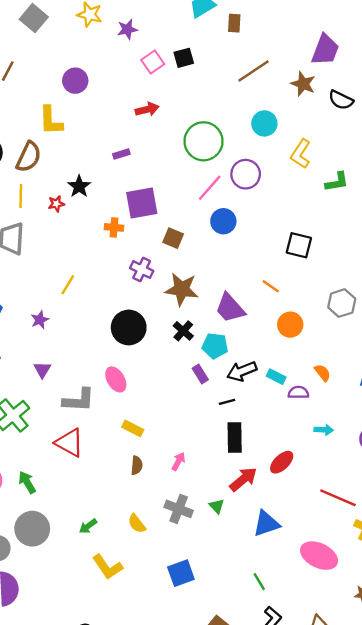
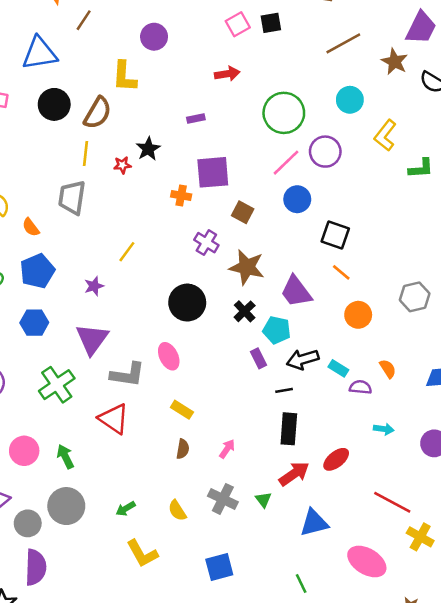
black square: (299, 245) -> (335, 235), moved
purple triangle: (42, 370) -> (92, 339), size x1.8

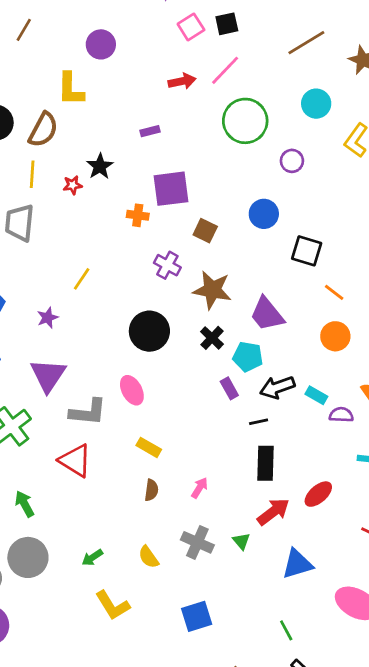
purple circle: (325, 152) -> (292, 161), size x0.7
pink line: (286, 163) -> (225, 70), moved
orange line: (341, 272) -> (334, 292), moved

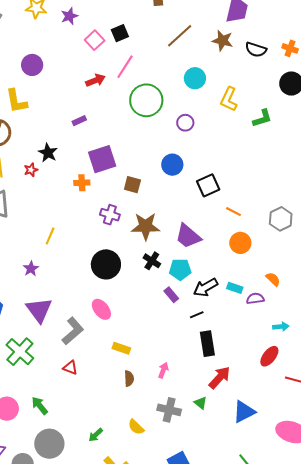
black square: (307, 251) -> (208, 185), turned -30
gray L-shape: (88, 412) -> (73, 331), turned -36
red triangle: (75, 461) -> (70, 368), size x0.6
red ellipse: (318, 494) -> (269, 356), moved

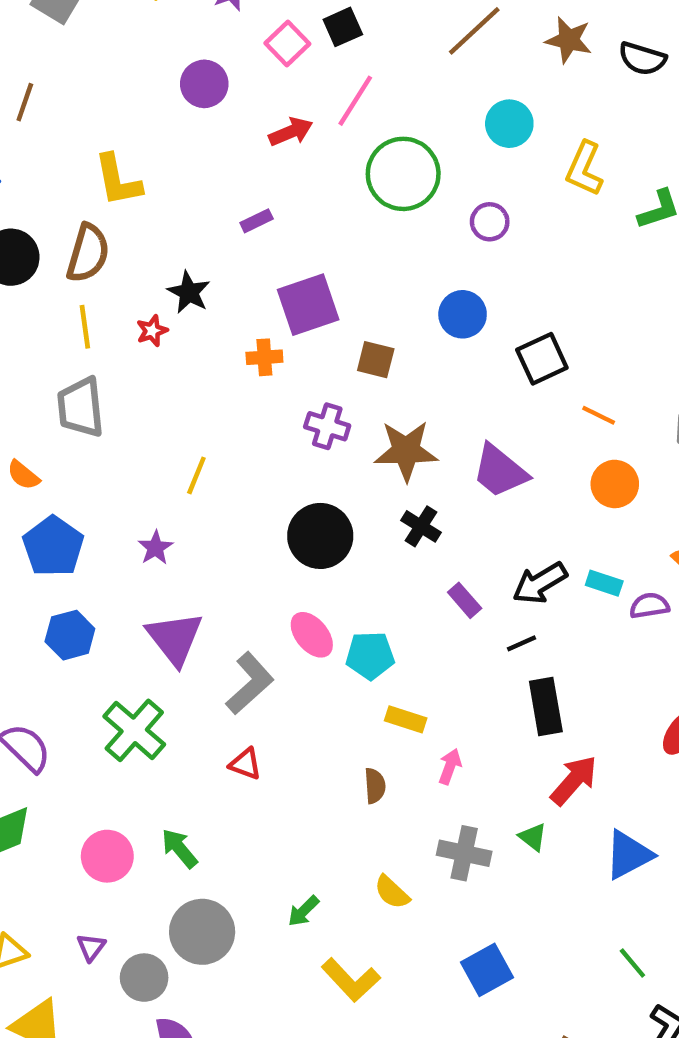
purple circle: (32, 65) -> (204, 84), moved
cyan pentagon: (180, 269) -> (370, 656), moved
yellow rectangle: (121, 348) -> (406, 719), moved

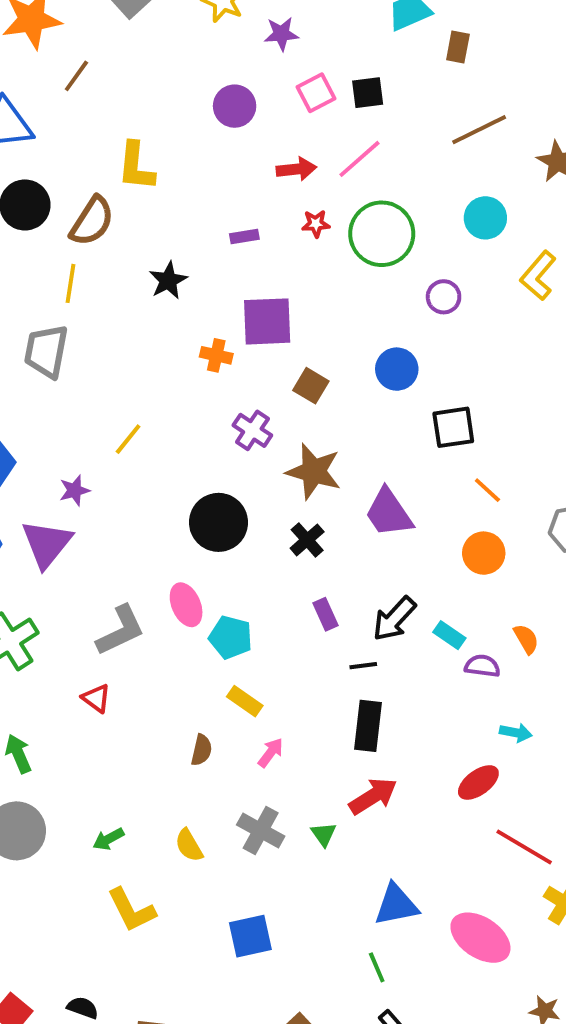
red star: (152, 331) -> (316, 224), moved
black arrow: (540, 583) -> (394, 619), turned -33
purple triangle: (175, 638) -> (47, 544), moved
blue triangle: (629, 855) -> (396, 905), moved

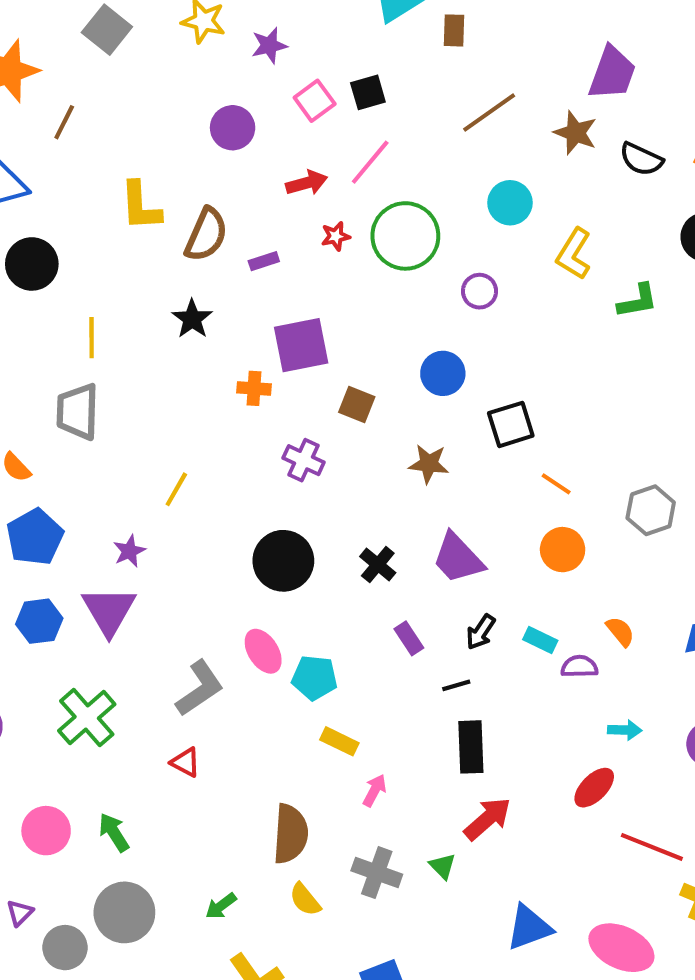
brown semicircle: (92, 221) -> (206, 235), moved
brown star: (314, 471) -> (429, 464), moved, size x0.7
purple trapezoid: (389, 513) -> (458, 558), moved
black arrow: (394, 619) -> (481, 632), size x0.7
brown semicircle: (202, 750) -> (290, 834), moved, size x1.8

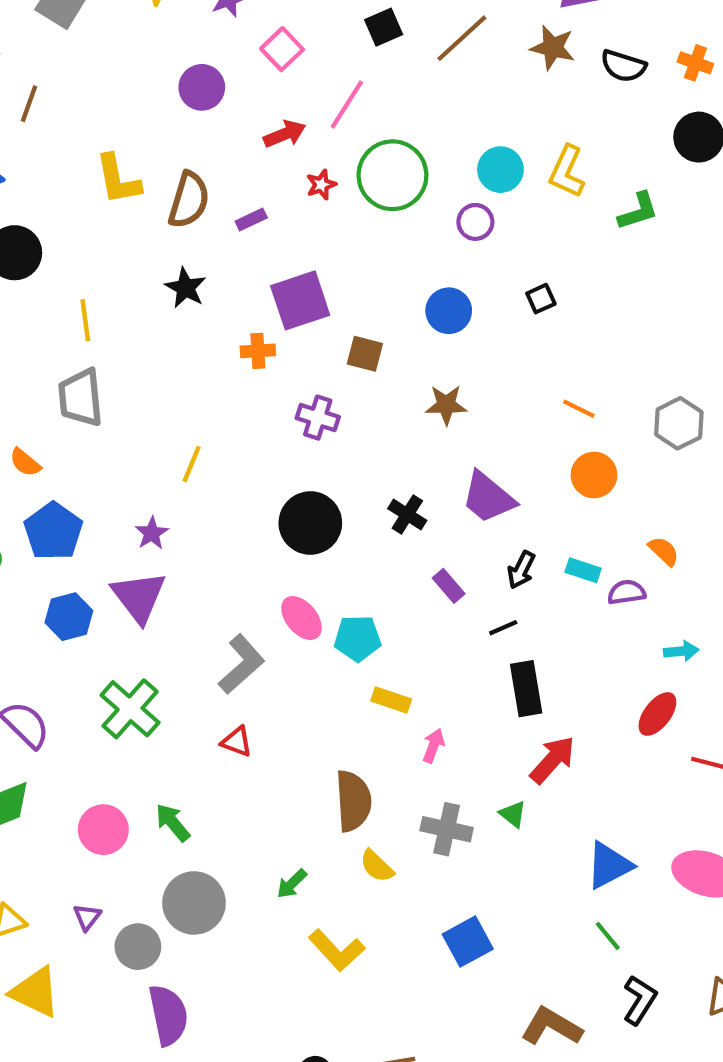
black square: (368, 92) -> (384, 27), moved
cyan circle: (510, 203) -> (500, 170), moved
black square: (511, 424) -> (541, 299), moved, size x0.6

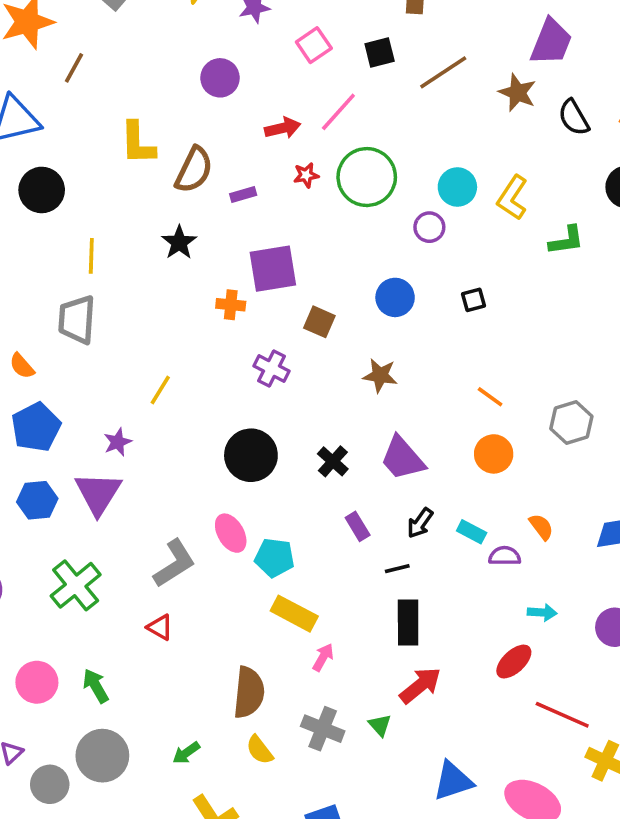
pink square: (282, 49) -> (314, 45), moved
black semicircle: (623, 66) -> (574, 118), turned 33
yellow rectangle: (391, 700) -> (294, 614), size x1.4

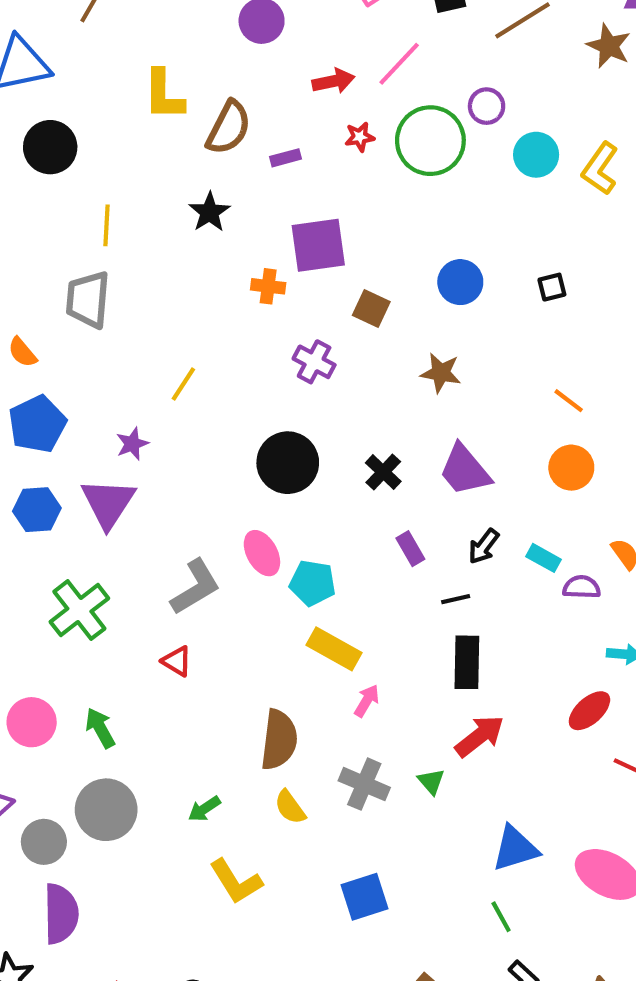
purple circle: (429, 227) -> (487, 106), moved

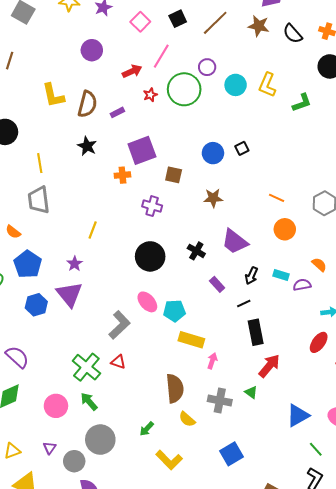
black square: (552, 287) -> (242, 148), moved
green cross: (79, 610) -> (86, 367), moved
green line: (501, 917) -> (316, 449), moved

